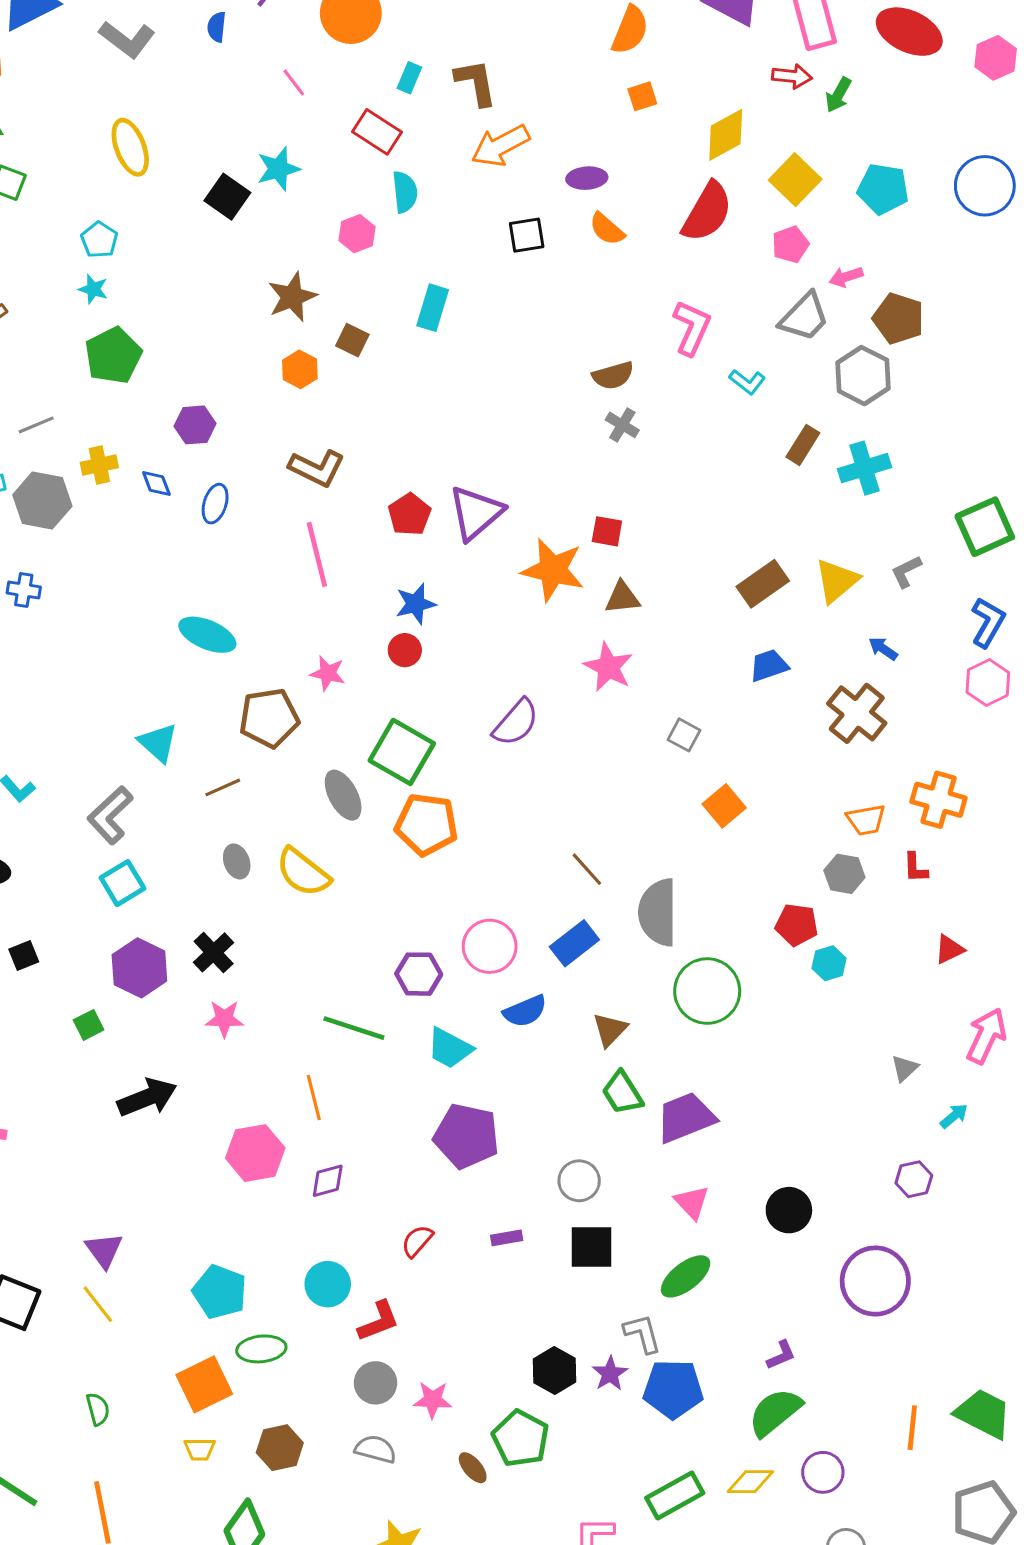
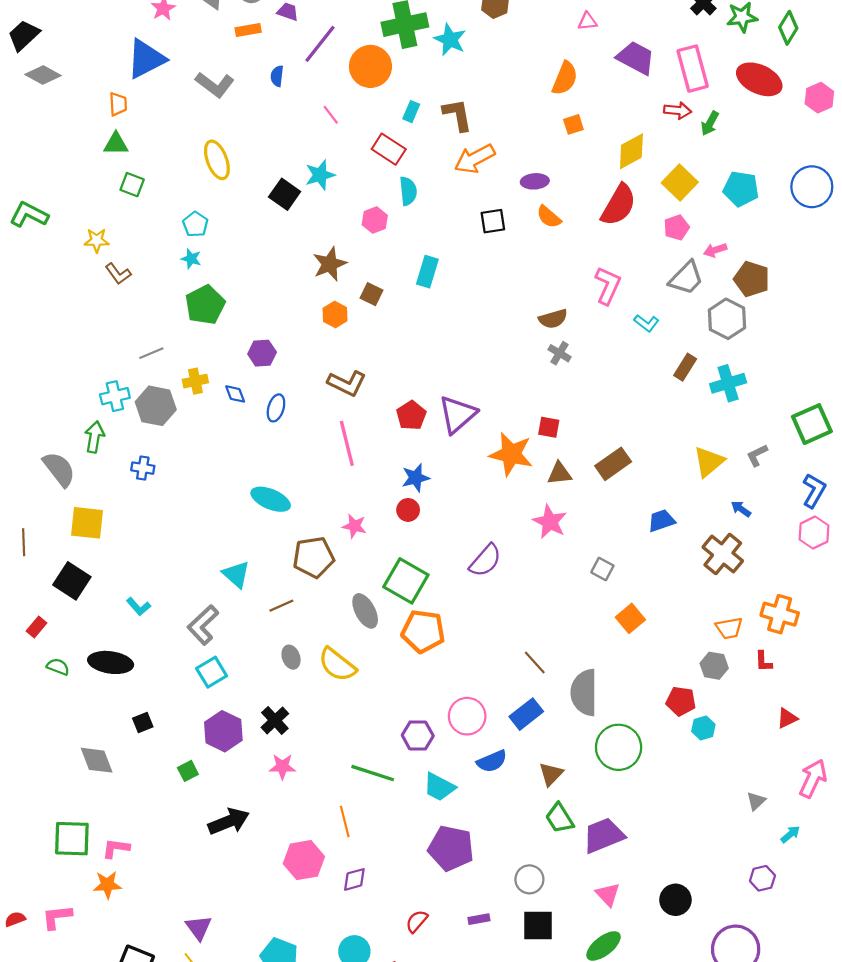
brown rectangle: (763, 584) -> (613, 464), moved

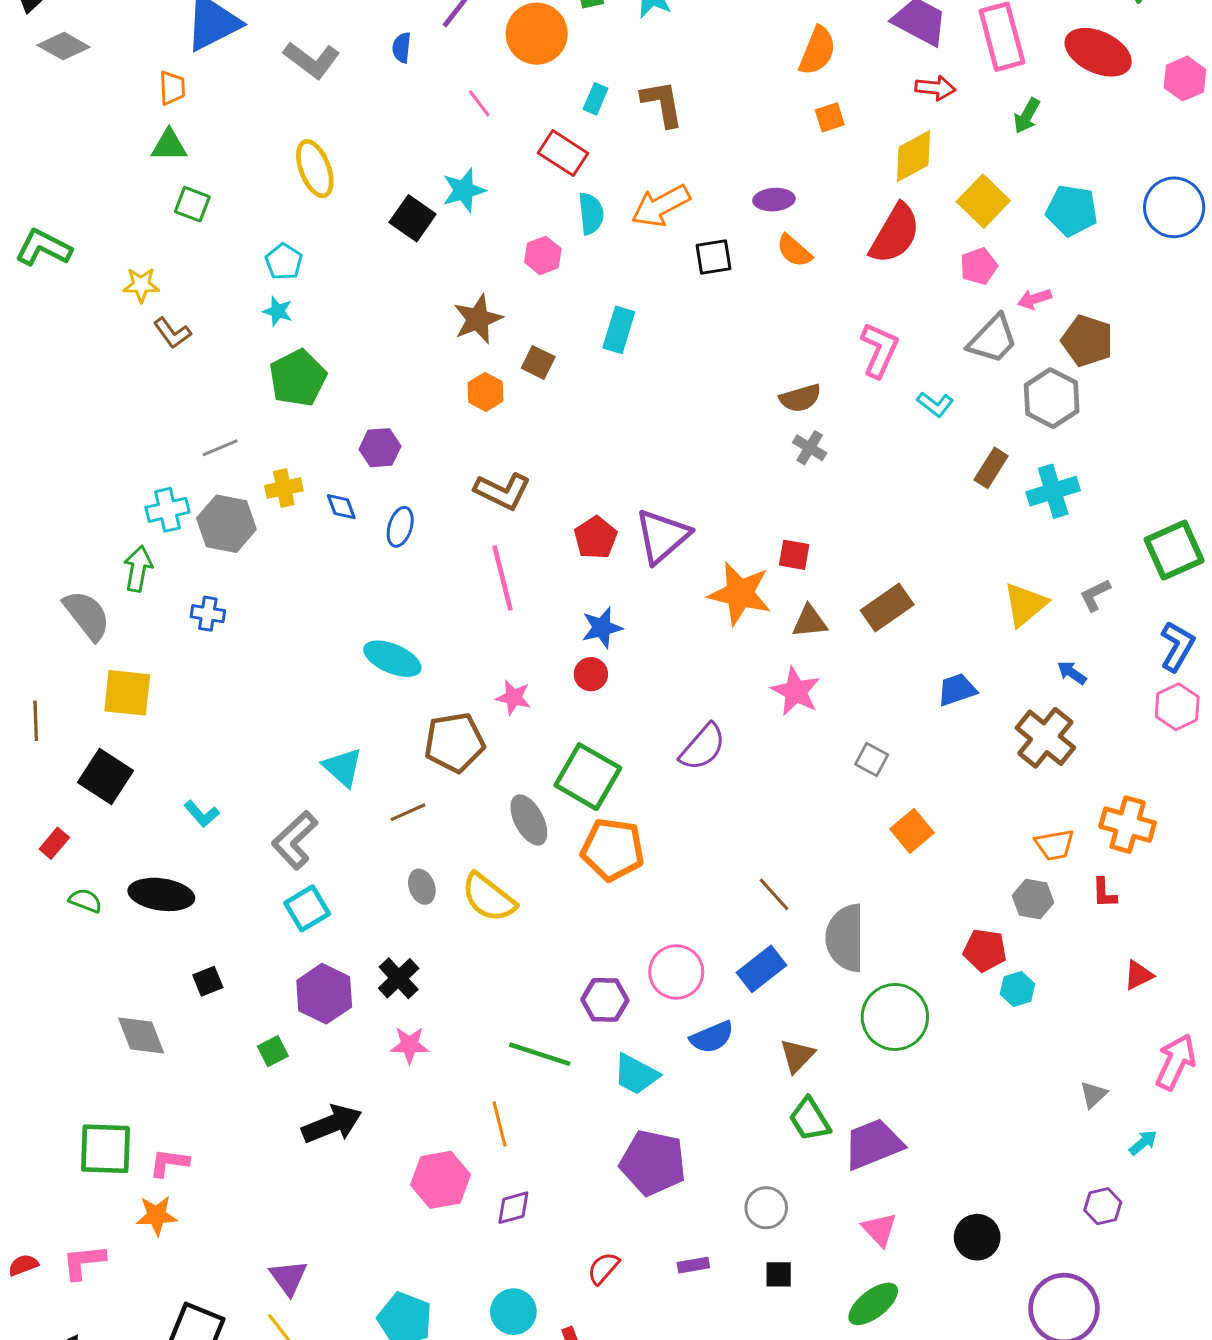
red arrow: (678, 110) -> (935, 88), moved
orange arrow: (475, 159) -> (661, 206), moved
black square: (538, 926) -> (779, 1274), size x0.6

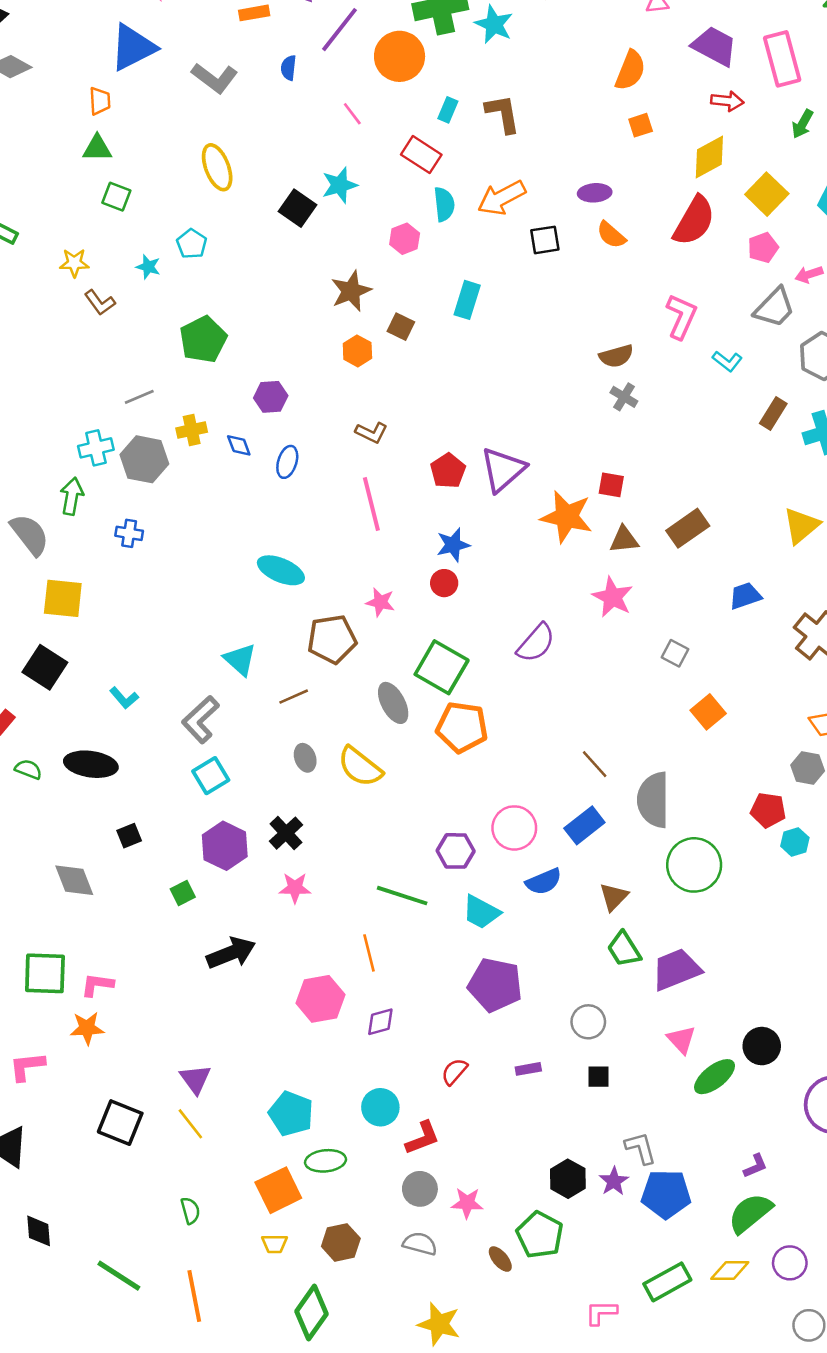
cyan star: (278, 311) -> (148, 267), moved
brown L-shape: (503, 491) -> (371, 433), size x0.7
green ellipse: (873, 1304) -> (715, 1077), moved

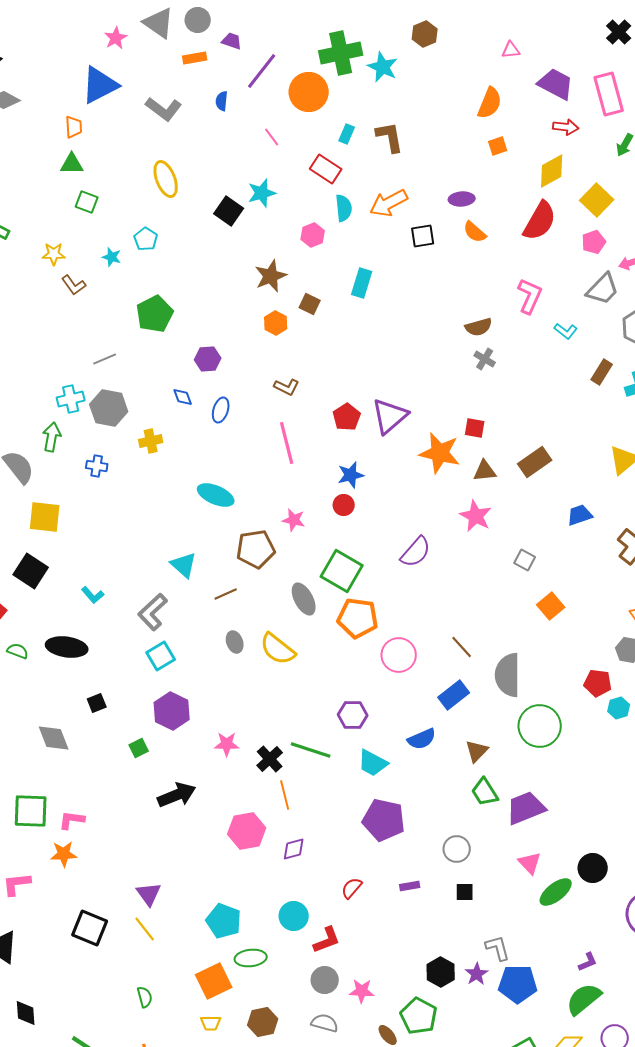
yellow cross: (192, 430) -> (151, 441), moved
pink circle: (514, 828) -> (399, 655), moved
black cross: (286, 833) -> (270, 759), moved

